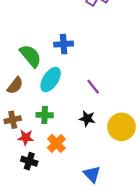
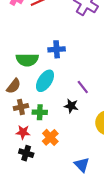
green semicircle: (30, 56) -> (27, 60), turned 130
black star: (87, 119) -> (71, 106), moved
brown cross: (13, 120) -> (21, 107), moved

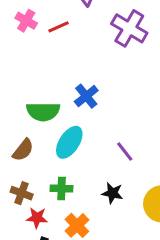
blue cross: (57, 49) -> (86, 96), turned -35
black star: (71, 106) -> (112, 193), moved
brown cross: (21, 107) -> (22, 193), moved, turned 32

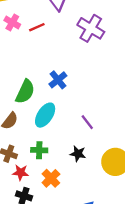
green semicircle: (43, 112) -> (25, 92), turned -65

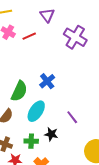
black star: (78, 154) -> (51, 134), moved

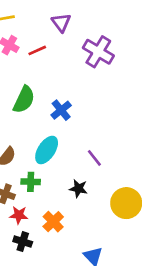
green semicircle: (19, 91) -> (24, 100), moved
black star: (51, 134) -> (78, 188), moved
green cross: (31, 141) -> (31, 182), moved

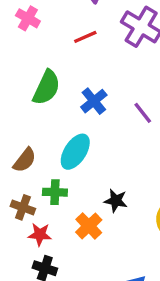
red line: (37, 50) -> (85, 37), moved
purple line: (94, 158) -> (143, 113), moved
orange cross: (53, 222) -> (89, 226), moved

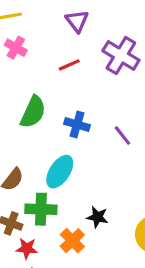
blue cross: (94, 101) -> (77, 125), turned -35
green cross: (55, 192) -> (41, 209), size x1.4

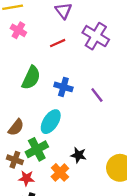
green cross: (41, 209) -> (37, 149), turned -30

